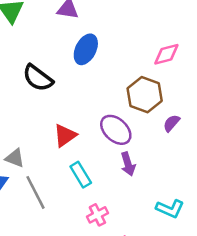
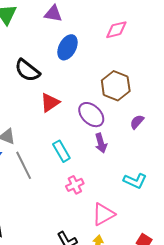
pink diamond: (166, 54) -> (116, 30), moved
purple semicircle: (171, 123) -> (137, 122), moved
red triangle: (65, 135) -> (50, 103), moved

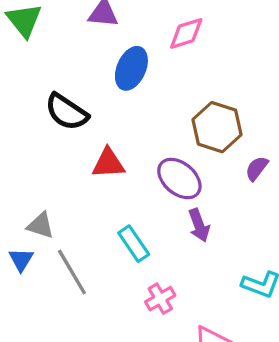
pink diamond: (116, 30) -> (186, 33), moved
red triangle: (50, 103) -> (108, 163), turned 35
purple semicircle: (137, 122) -> (257, 168), moved

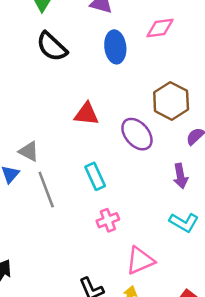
blue ellipse: (131, 68) -> (115, 47), turned -40
black semicircle: (67, 112) -> (52, 47), moved
purple arrow: (199, 225) -> (180, 176), moved

